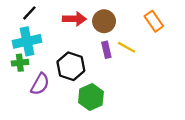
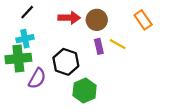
cyan cross: (27, 41) -> (25, 39), size x0.7
green cross: (20, 63) -> (18, 59), size x1.6

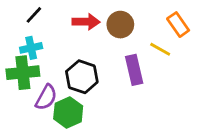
yellow line: (118, 44) -> (160, 49), moved
purple rectangle: (99, 46) -> (134, 70), moved, size x1.5
green hexagon: (85, 91) -> (68, 112), moved

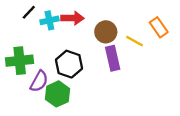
brown circle: (120, 25) -> (106, 32), moved
orange rectangle: (178, 25) -> (159, 27), moved
cyan cross: (31, 48) -> (49, 20), moved

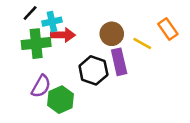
red arrow: (72, 18) -> (63, 35), moved
green cross: (20, 61) -> (36, 44), moved
black hexagon: (69, 64) -> (93, 70), moved

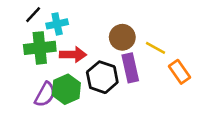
orange rectangle: (168, 29) -> (179, 72), moved
red arrow: (63, 35) -> (73, 55), moved
green hexagon: (61, 100) -> (66, 89), moved

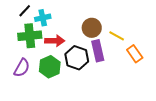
purple semicircle: (45, 94) -> (22, 68), moved

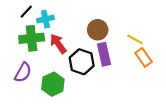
yellow line: (117, 36) -> (135, 39), moved
red arrow: (55, 41) -> (58, 44), turned -126
green hexagon: (50, 67) -> (53, 84), moved

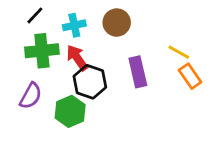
cyan cross: (45, 19) -> (74, 25), moved
brown circle: (98, 30) -> (117, 23), moved
black hexagon: (82, 62) -> (90, 82), moved

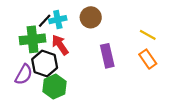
black line: (35, 15) -> (45, 21), moved
yellow line: (179, 52) -> (148, 35), moved
black hexagon: (90, 82) -> (45, 63), moved

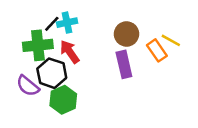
brown circle: (91, 17) -> (126, 34), moved
orange rectangle: (148, 59) -> (157, 50), moved
purple semicircle: (24, 74) -> (28, 86), turned 100

